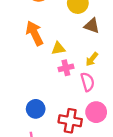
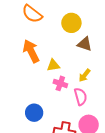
pink cross: (66, 68) -> (60, 83), turned 32
blue circle: (36, 109) -> (34, 113), moved

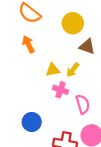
orange arrow: (31, 51) -> (28, 44), moved, size x0.7
yellow arrow: (85, 75) -> (73, 70), moved

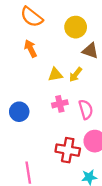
pink cross: (61, 90) -> (60, 104), moved, turned -32
blue circle: (32, 122) -> (19, 112), moved

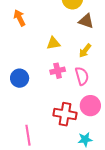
orange arrow: (30, 49) -> (20, 18), moved
yellow arrow: (76, 74) -> (85, 51), moved

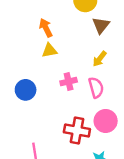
orange arrow: (20, 18) -> (46, 28), moved
brown triangle: (86, 21) -> (101, 25), turned 49
yellow triangle: (53, 43) -> (49, 50), moved

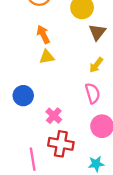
pink cross: (69, 82) -> (54, 116), moved, turned -35
red cross: (77, 131) -> (61, 144), moved

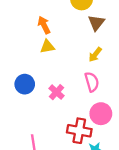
pink cross: (54, 116) -> (57, 92), moved
red cross: (61, 144) -> (79, 131), moved

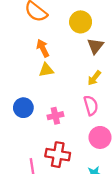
pink cross: (57, 92) -> (55, 116), turned 35
red cross: (79, 131) -> (58, 155), moved

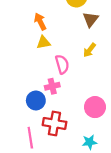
pink semicircle: (91, 105) -> (62, 64), moved
blue circle: (23, 108) -> (36, 100), moved

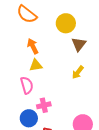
pink semicircle: (62, 64) -> (27, 85), moved

